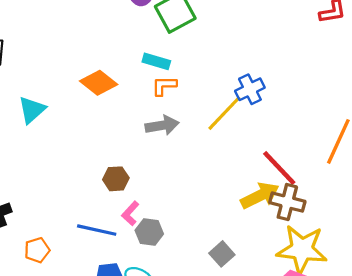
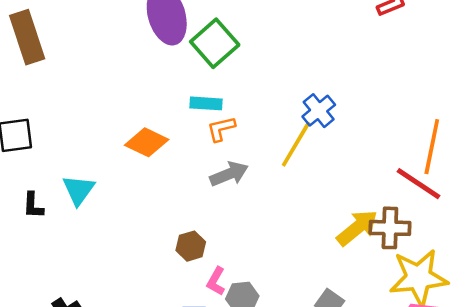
red line: (279, 168) -> (418, 184), moved

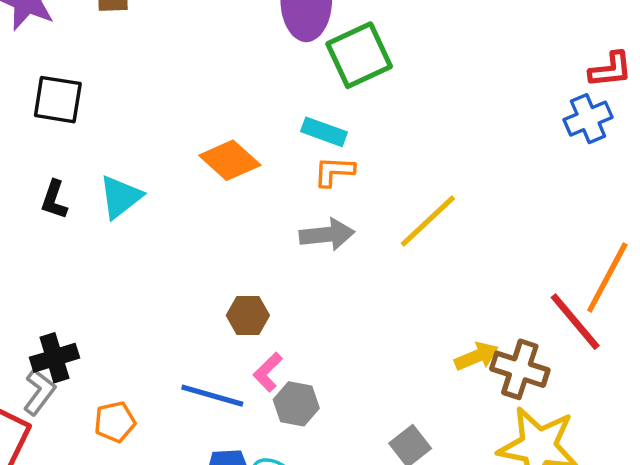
blue cross: (319, 111) -> (588, 119), moved
yellow arrow: (357, 228) -> (476, 356), size x0.7

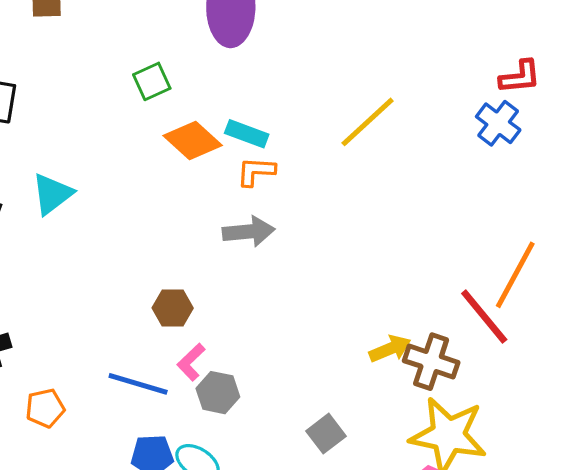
green square: (359, 55) -> (152, 81), moved, size x0.6
blue cross: (588, 119) -> (498, 123), turned -30
orange diamond: (230, 160) -> (193, 141), moved
yellow line: (428, 221) -> (368, 122), moved

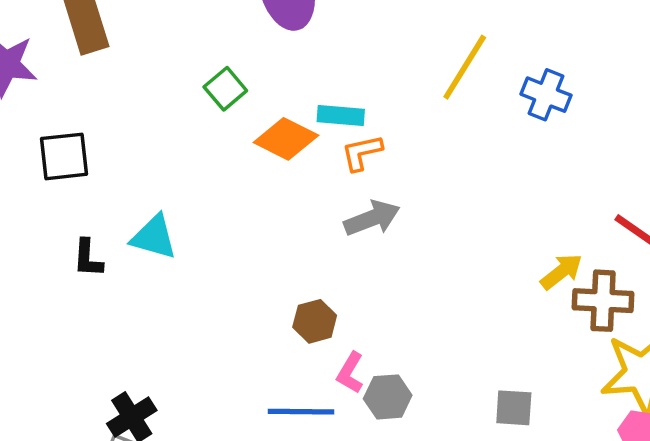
blue cross: (498, 123) -> (546, 95), moved
cyan triangle: (52, 194) -> (154, 237), turned -51
yellow arrow: (390, 349) -> (561, 272), moved
gray square: (326, 434) -> (514, 408), turned -33

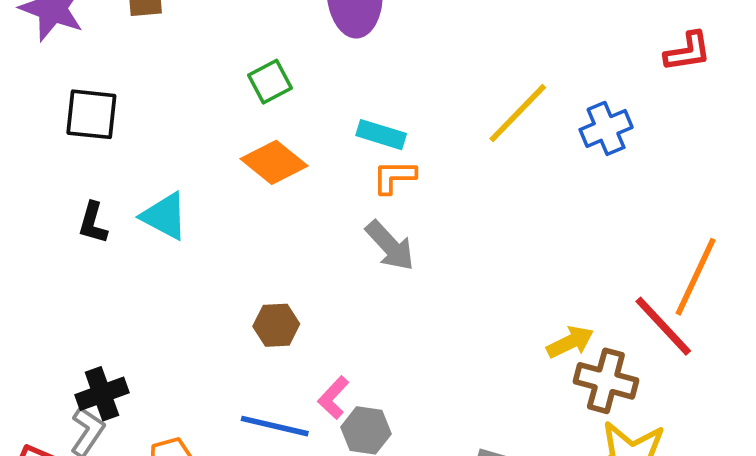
blue cross: (546, 95) -> (606, 128), moved, turned 33
orange diamond: (286, 139) -> (274, 162), moved
gray arrow: (372, 218) -> (390, 246), turned 56
brown hexagon: (315, 321) -> (276, 325), moved

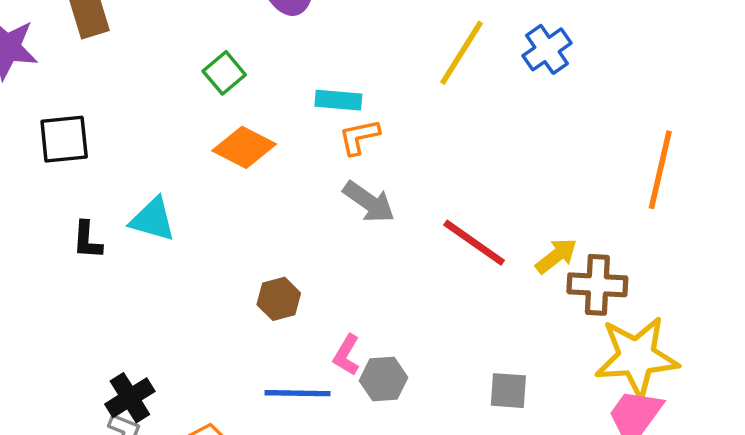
red line: (663, 326) -> (474, 243), moved

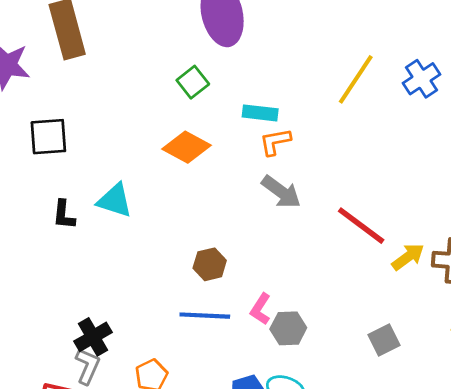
green square: (224, 73) -> (193, 82), moved
yellow arrow: (556, 256) -> (408, 257), moved
gray square: (508, 391) -> (384, 340), turned -32
blue line: (298, 393) -> (205, 316), moved

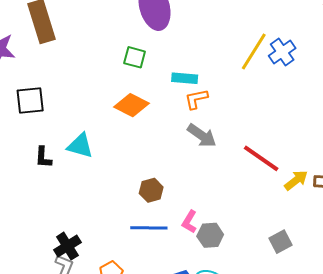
blue cross: (422, 79) -> (282, 52), moved
green square: (193, 82) -> (135, 57), turned -35

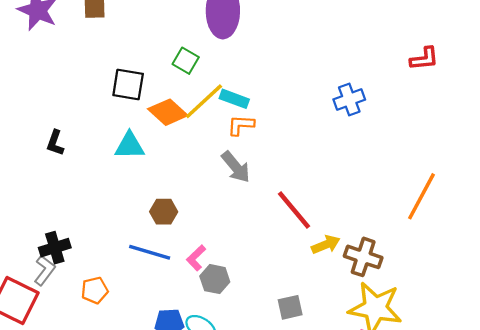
yellow line: (254, 51) -> (204, 101), moved
black square: (30, 101) -> (128, 84), moved
cyan triangle: (80, 146) -> (130, 146), moved, turned -32

